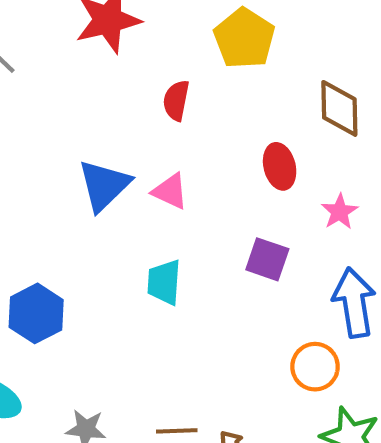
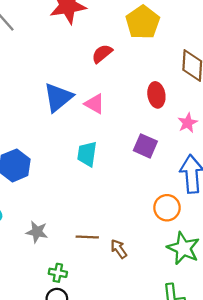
red semicircle: (176, 100) -> (102, 54), turned 35

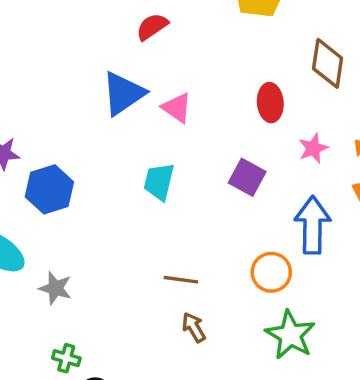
red semicircle: (102, 54) -> (152, 27), moved
gray star: (37, 232) -> (55, 288), moved
brown line: (87, 237) -> (181, 280), moved
green cross: (58, 273) -> (66, 358), moved

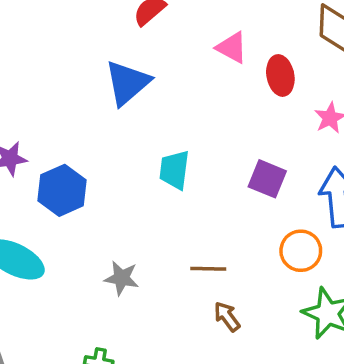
pink triangle: (177, 108) -> (232, 48), moved
purple square: (247, 177) -> (267, 179), moved
gray star: (55, 288) -> (122, 278), moved

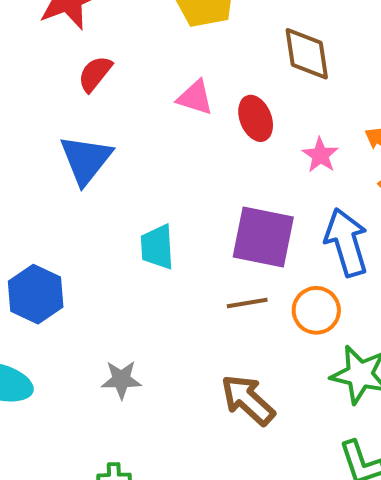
purple square: (267, 179) -> (263, 237), size x1.5
brown line: (208, 269) -> (247, 303), moved
brown arrow: (227, 316) -> (248, 400), size x1.6

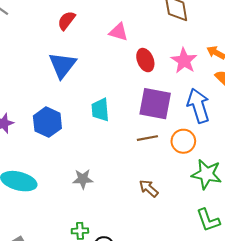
red ellipse: (256, 118) -> (145, 60), moved
pink star: (320, 155) -> (184, 61), size x1.4
blue hexagon: (36, 294) -> (47, 122), moved
brown arrow: (248, 400) -> (149, 188), size x0.7

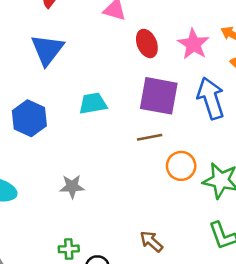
cyan trapezoid: (100, 110) -> (93, 103), turned 85
orange circle: (183, 141) -> (181, 166), moved
brown arrow: (149, 188) -> (151, 241), moved

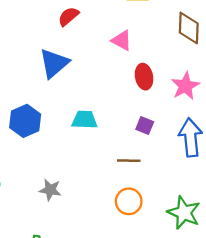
purple square: (159, 96) -> (145, 125), size x0.5
orange circle: (181, 166) -> (129, 201), moved

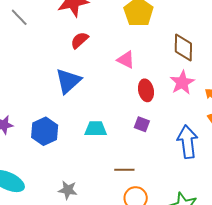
pink star: (185, 86) -> (182, 83), moved
purple square: (145, 125) -> (142, 124), moved
brown line: (129, 161) -> (124, 170), moved

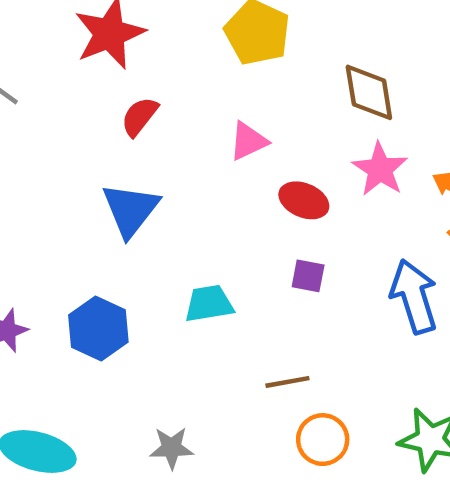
pink triangle: (126, 60) -> (248, 141), turned -42
red ellipse: (146, 90) -> (304, 200), turned -45

